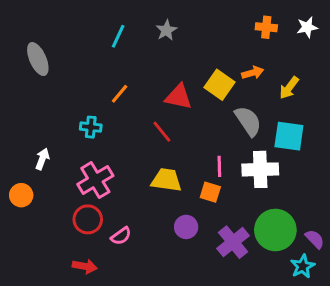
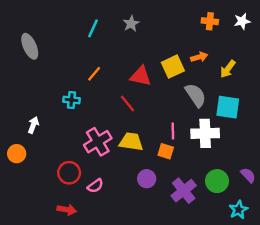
yellow square: (219, 85) -> (173, 67), turned 30
pink cross: (95, 180) -> (98, 142), moved
green circle: (275, 230) -> (217, 181), size x0.7
purple semicircle: (315, 239) -> (248, 175), moved

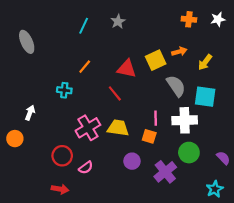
green circle: (217, 181) -> (189, 153), moved

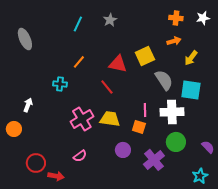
orange arrow: (179, 52) -> (174, 41), moved
red circle: (62, 156) -> (36, 163), moved

